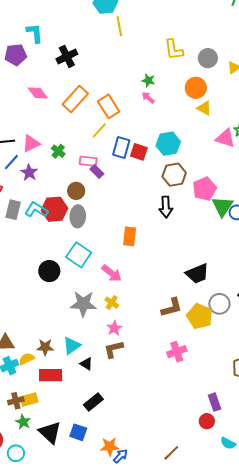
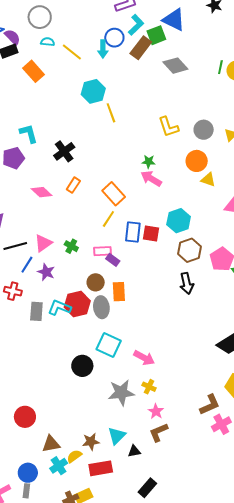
pink arrow: (148, 98) -> (151, 178), size x1.5
orange rectangle: (75, 99) -> (73, 185), moved, size x0.6
orange rectangle: (130, 236) -> (119, 292), moved
brown L-shape: (172, 308) -> (210, 405), moved
black triangle: (86, 364) -> (134, 451), turned -32

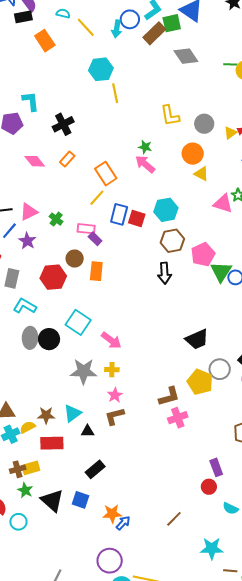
green line: (220, 67) -> (230, 64), turned 72
gray ellipse: (101, 307) -> (30, 338), moved
cyan L-shape: (59, 308) -> (25, 306), moved
yellow cross: (149, 387) -> (112, 370), turned -32

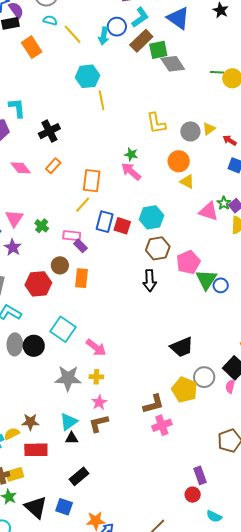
green square: (172, 23) -> (158, 50), moved
yellow triangle: (230, 133) -> (209, 129), moved
orange rectangle: (106, 174) -> (92, 181), turned 40
pink triangle: (29, 212) -> (14, 218), turned -30
cyan triangle: (73, 413) -> (69, 422), moved

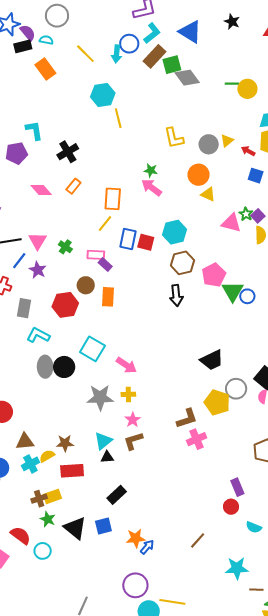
cyan semicircle: (50, 20) -> (46, 40), moved
blue square: (64, 507) -> (103, 526), turned -30

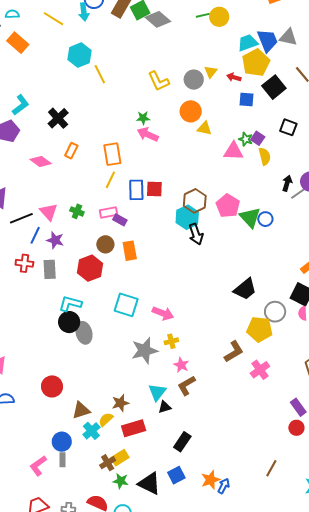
cyan L-shape: (34, 130) -> (21, 105), turned 75
cyan hexagon: (175, 232) -> (187, 217), moved
gray rectangle: (24, 308) -> (50, 269), moved
black circle: (64, 367) -> (69, 322), moved
pink cross: (197, 439) -> (260, 370), moved

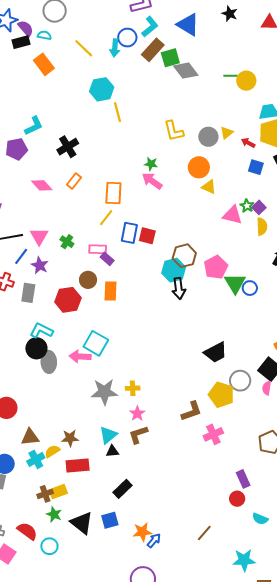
pink arrow: (163, 313) -> (80, 357), moved, turned 150

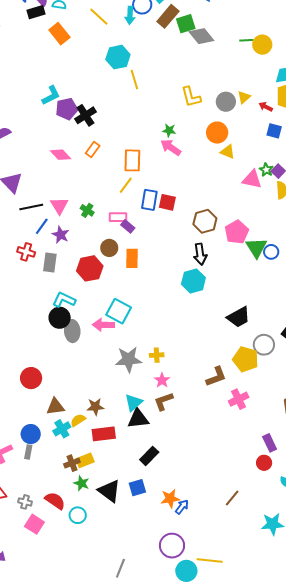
purple pentagon: (17, 149) -> (67, 109), moved
cyan hexagon: (174, 270) -> (193, 281), moved
black triangle: (112, 451) -> (138, 419), size x1.6

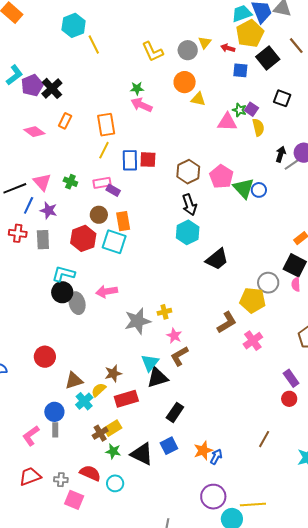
cyan square: (119, 311) -> (114, 242), moved
black trapezoid: (239, 317) -> (217, 259), moved

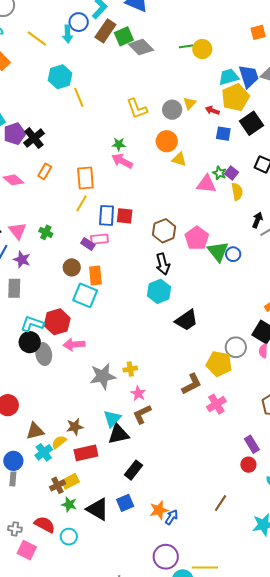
pink rectangle: (102, 183) -> (99, 239), moved
red hexagon: (83, 238) -> (57, 322), moved

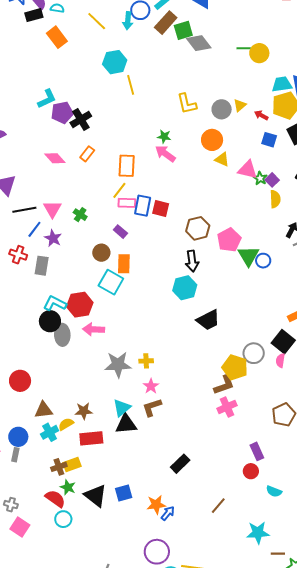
pink triangle: (206, 184) -> (248, 170), moved
pink rectangle: (99, 239) -> (127, 203), moved
brown L-shape: (192, 384) -> (224, 385), moved
black rectangle: (134, 470) -> (180, 464), moved
red semicircle: (45, 525) -> (55, 499), moved

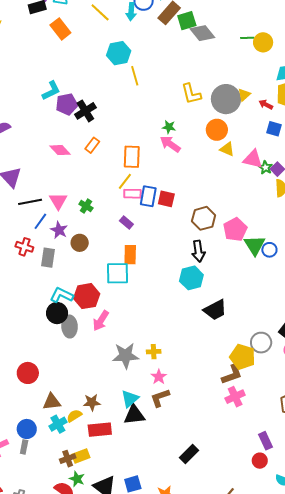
gray circle: (222, 109) -> (226, 99), size x1.5
brown circle: (101, 253) -> (80, 243), moved
cyan square: (111, 282) -> (118, 273), turned -30
pink arrow: (94, 329) -> (101, 321), turned -60

